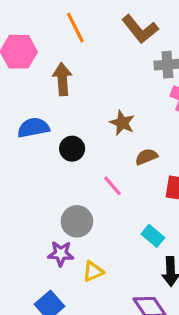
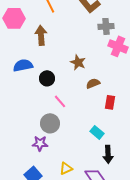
pink line: (112, 186) -> (60, 101), moved
yellow triangle: (93, 271) -> (66, 168), moved

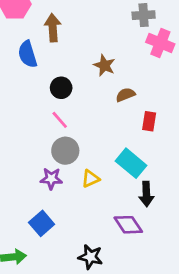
blue semicircle: (23, 65) -> (28, 54), moved, turned -96
pink line: (60, 101) -> (60, 120), moved
cyan rectangle: (97, 132) -> (131, 163), size x1.5
yellow triangle: (66, 168) -> (90, 179), moved

